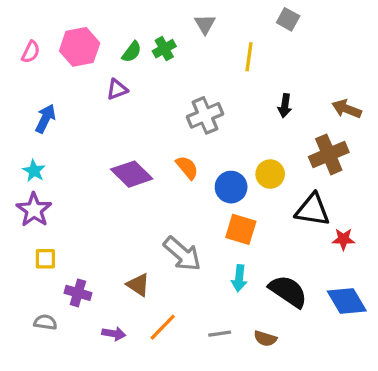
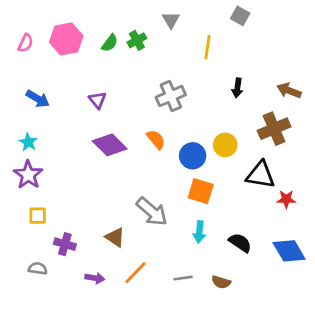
purple triangle: (117, 89) -> (97, 100), moved, turned -48
blue arrow: (45, 119) -> (38, 99), turned 95
black semicircle: (288, 291) -> (240, 243), size x0.7

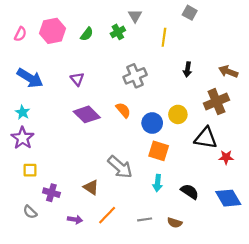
green cross: (137, 40) -> (118, 32), moved
blue arrow: (38, 99) -> (30, 78), size x1.4
gray semicircle: (38, 269) -> (30, 212), turned -144

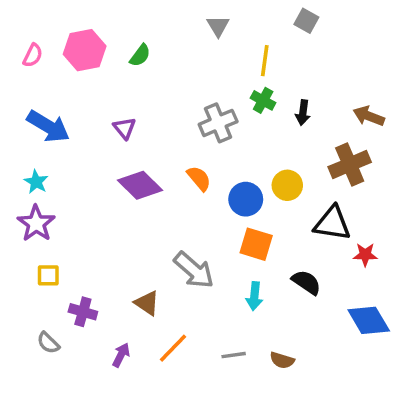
green cross: (118, 32) -> (263, 100), moved, turned -32
black semicircle: (190, 192) -> (306, 282), moved
purple arrow: (75, 219) -> (121, 355), turned -72

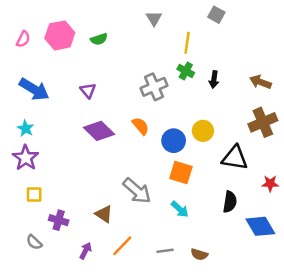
green semicircle: (140, 55) -> (99, 39), turned 35
brown cross: (350, 165) -> (263, 122), moved
red star: (365, 255) -> (270, 183), moved
black semicircle: (306, 282) -> (230, 202), moved, turned 65
cyan arrow: (254, 296) -> (180, 209), turned -54

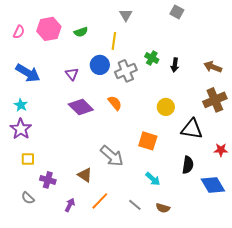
yellow line: (187, 43) -> (114, 41), moved
blue circle: (174, 141) -> (100, 65), moved
cyan arrow: (180, 209) -> (153, 179), moved
gray line: (165, 251) -> (135, 205), turned 48

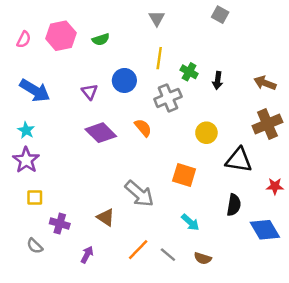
yellow line: (114, 41) -> (159, 58), moved
gray cross: (126, 71) -> (168, 98), moved
orange line: (100, 201) -> (138, 250), moved

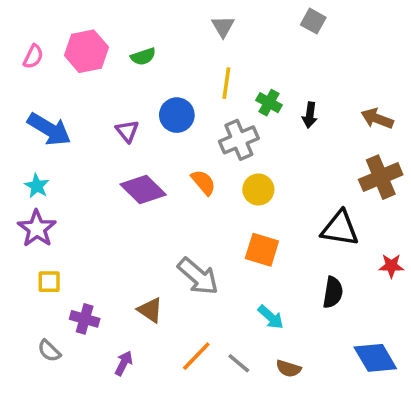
yellow circle: (206, 133) -> (258, 190), moved
blue diamond: (265, 230) -> (375, 358), moved

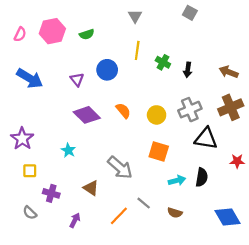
gray cross: (239, 140) -> (190, 110), moved
cyan star: (37, 186) -> (68, 150), moved
cyan arrow: (271, 317) -> (177, 180), moved, turned -56
gray line: (239, 363) -> (144, 203), moved
brown semicircle: (288, 369) -> (175, 213), moved

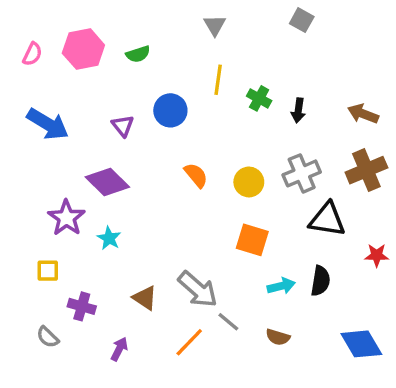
purple diamond: (87, 115) -> (107, 182), moved
purple star: (22, 139) -> (66, 218), moved
gray arrow: (120, 168) -> (198, 289), moved

